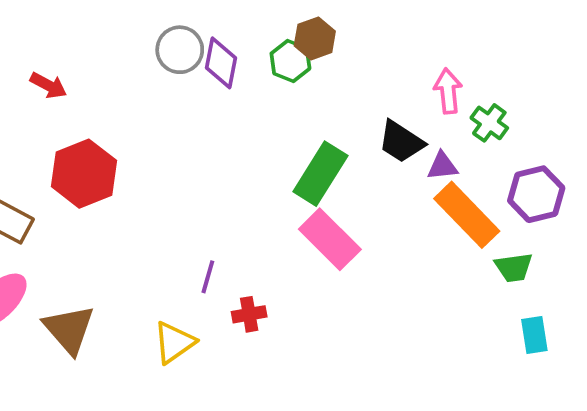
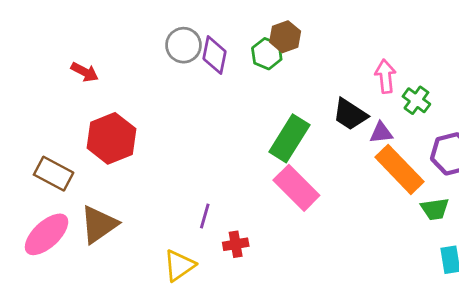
brown triangle: (69, 329) -> (99, 224), moved, turned 36

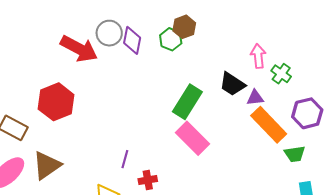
red arrow: (85, 72) -> (79, 49), moved, size x1.8

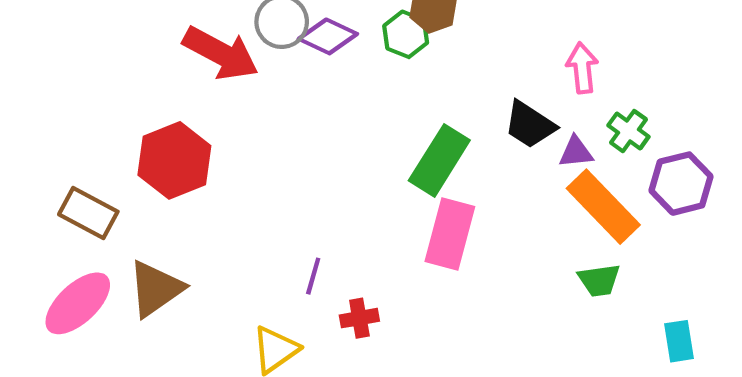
purple diamond: (132, 40) -> (328, 36), turned -76
green cross: (281, 74) -> (628, 131), moved
pink rectangle: (193, 138) -> (450, 234), turned 60
green trapezoid: (295, 154) -> (599, 280), moved

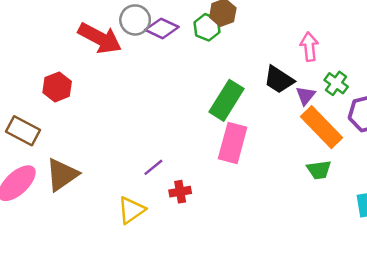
purple triangle: (576, 152) -> (306, 95), turned -45
red hexagon: (174, 160) -> (57, 87), moved, size x0.7
purple line: (313, 276) -> (153, 167), turned 35

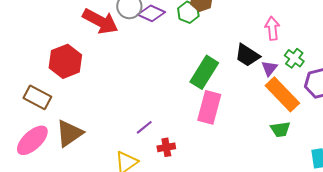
red hexagon: (57, 87) -> (65, 61), size x1.4

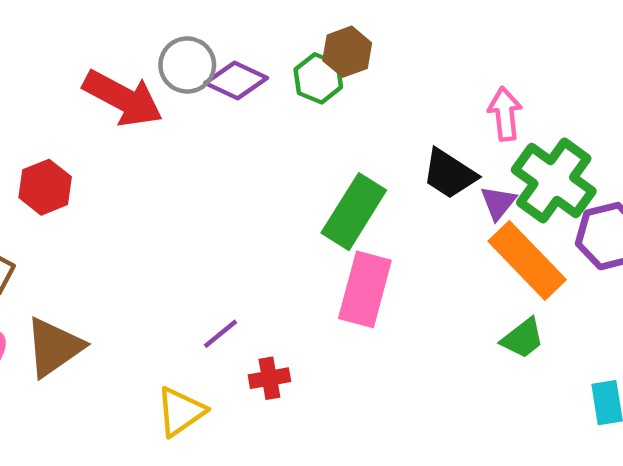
green cross: (294, 58) -> (554, 181), size x1.8
red hexagon: (65, 61) -> (45, 187), size x0.7
green trapezoid: (280, 129) -> (523, 338), turned -30

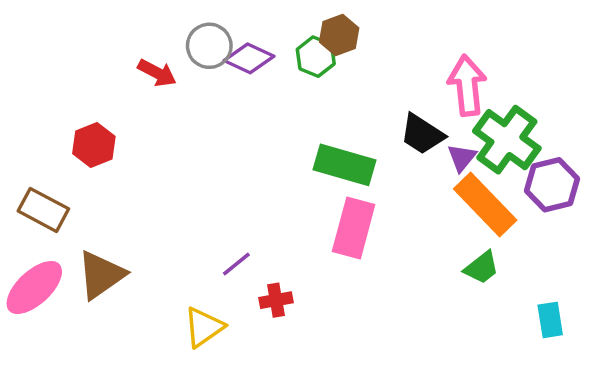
red arrow: (123, 98) -> (157, 73), size x0.6
pink arrow: (505, 114) -> (467, 85), size x1.4
green rectangle: (354, 212) -> (345, 165), turned 74

